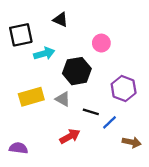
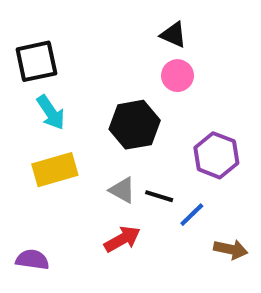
black triangle: (60, 20) -> (173, 35), moved
cyan arrow: (44, 54) -> (51, 112), moved, turned 72
gray triangle: (63, 99) -> (122, 190), moved

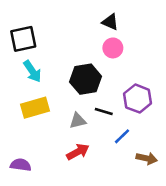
gray triangle: (122, 190) -> (78, 121), turned -42
black line: (159, 196) -> (104, 112), moved

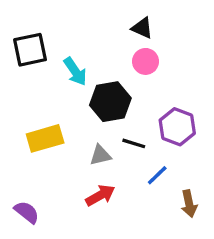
cyan arrow: (32, 71) -> (75, 71), moved
brown arrow: (147, 158) -> (189, 204), turned 66
purple semicircle: (21, 165) -> (27, 212), turned 30

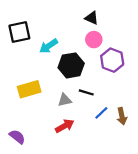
cyan arrow: (75, 71) -> (48, 46), turned 90
purple hexagon: (177, 127) -> (112, 60), moved
brown arrow: (189, 204) -> (122, 116), moved

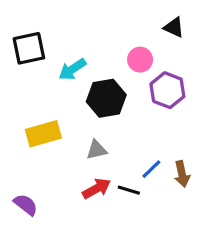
black triangle: (92, 18) -> (174, 27), moved
black line: (86, 92) -> (129, 190), moved

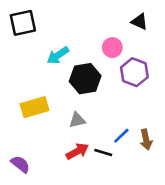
black square: (29, 48) -> (23, 23), moved

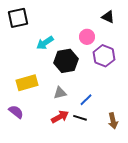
blue line: (121, 136) -> (86, 100), moved
brown arrow: (146, 140) -> (113, 121), moved
purple semicircle: (20, 164) -> (16, 112), moved

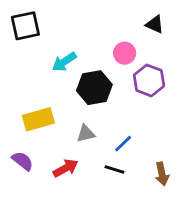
red arrow: (60, 117) -> (66, 168), moved

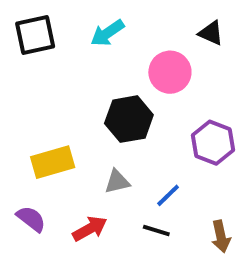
pink circle: (125, 53) -> (170, 72), size x1.4
cyan arrow: (64, 62) -> (107, 33), moved
purple hexagon: (149, 80) -> (213, 143), moved

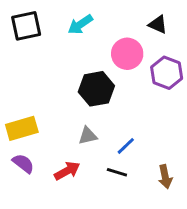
purple hexagon: (213, 143) -> (167, 73), moved
yellow rectangle: (53, 162) -> (22, 128), moved

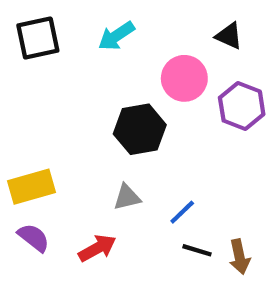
black line: (117, 172) -> (197, 250), moved

